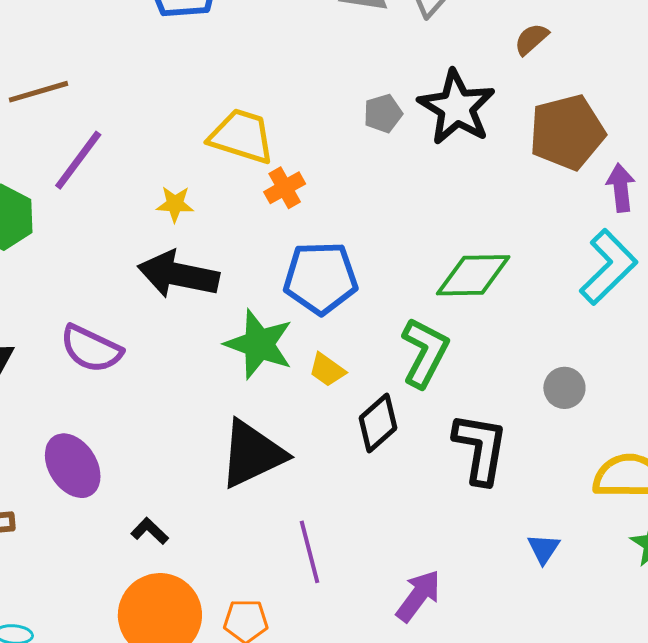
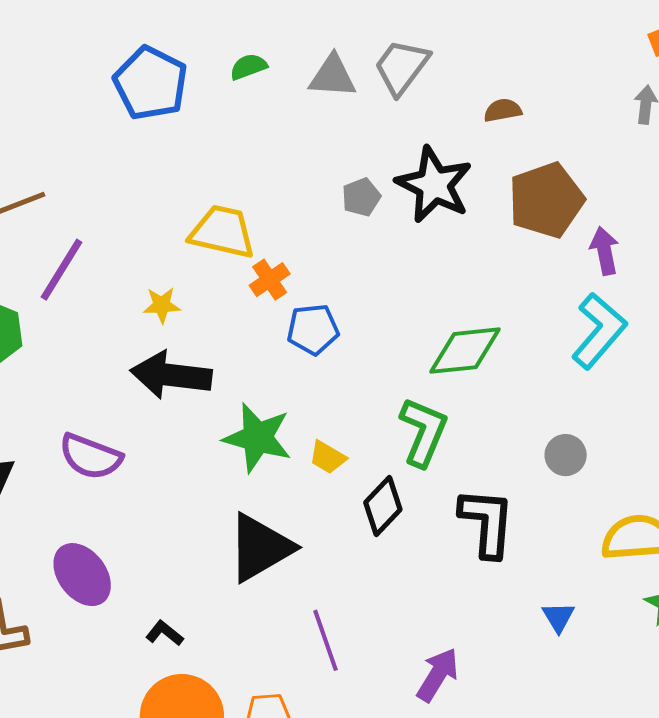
brown semicircle: (531, 39) -> (503, 110), turned 36
blue pentagon: (321, 278) -> (313, 329), moved, size x0.7

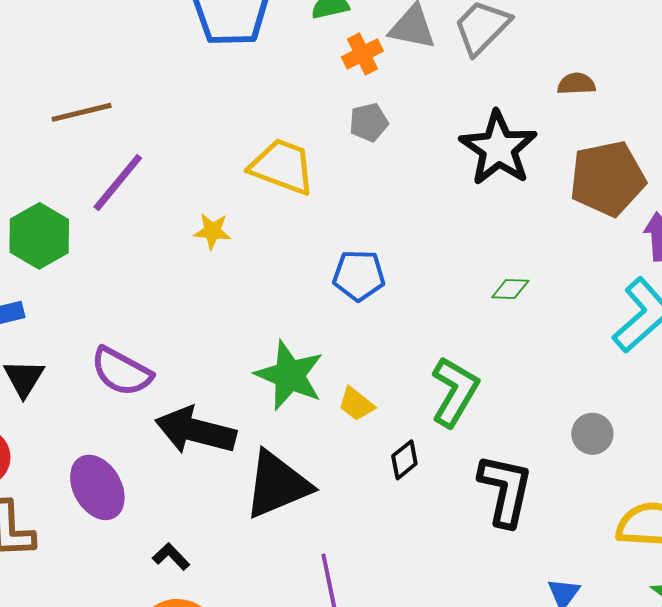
gray pentagon: (361, 197) -> (369, 122), moved
orange cross: (270, 280) -> (362, 54), moved
green diamond: (465, 351) -> (510, 289), moved, size x0.5
black arrow: (171, 375) -> (196, 431), moved
black diamond: (383, 506) -> (404, 460), size x0.7

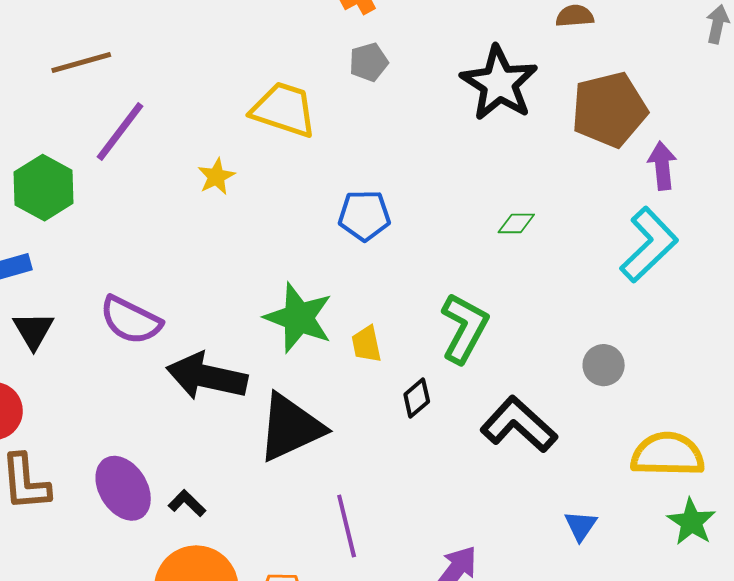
yellow star: (212, 231) -> (216, 177), turned -30
yellow trapezoid: (356, 404) -> (366, 344), turned 42
purple ellipse: (97, 487) -> (123, 488), moved
black L-shape: (505, 490) -> (519, 425), turned -58

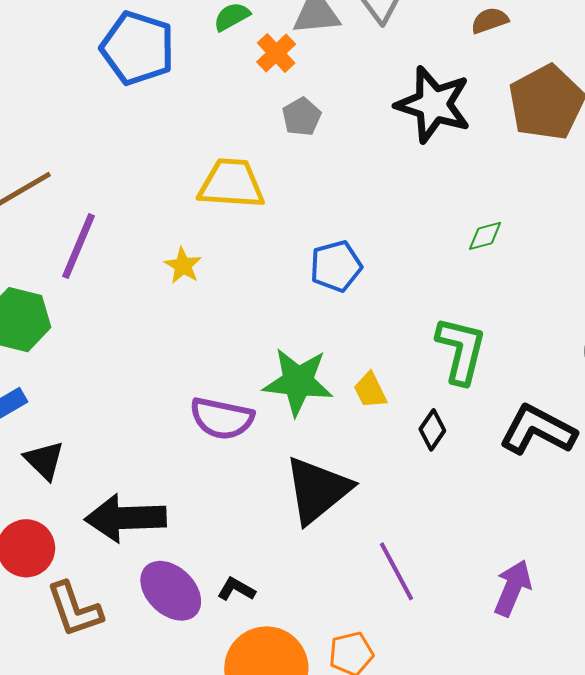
purple semicircle: (131, 320) -> (222, 418), moved
black arrow: (207, 377) -> (126, 518), moved

